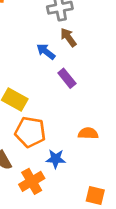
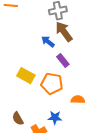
brown arrow: (68, 37) -> (64, 32), size x1.5
orange pentagon: (30, 132) -> (52, 84), moved

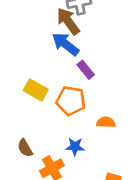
brown arrow: (64, 32) -> (68, 21), moved
blue arrow: (48, 42) -> (65, 44), size x1.5

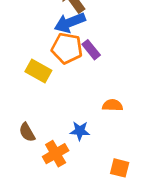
blue arrow: (65, 44) -> (70, 23), turned -60
orange pentagon: (71, 101) -> (67, 48), moved

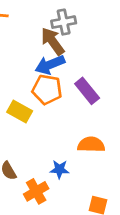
purple rectangle: (91, 50) -> (87, 91), moved, size x1.4
orange semicircle: (113, 105) -> (91, 145), size x1.4

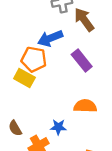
brown arrow: (53, 41) -> (84, 20), moved
orange pentagon: (47, 90) -> (34, 59), moved

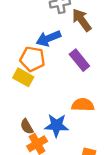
blue star: (58, 127) -> (56, 125), size x1.5
brown semicircle: (15, 128) -> (27, 127), moved

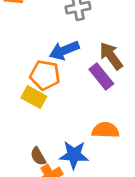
brown arrow: (82, 20) -> (111, 56), moved

